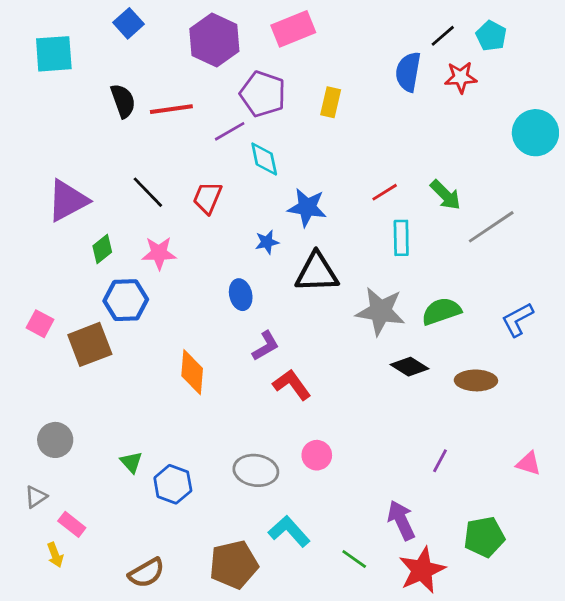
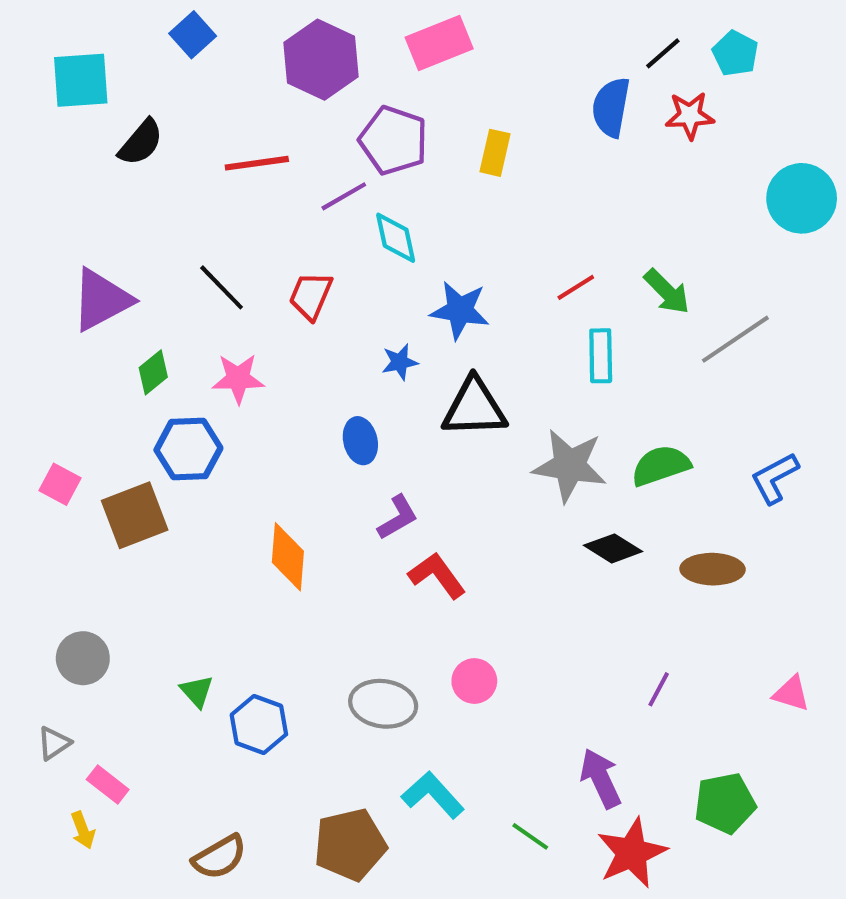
black semicircle: (123, 101) -> (141, 142), moved, turned 60

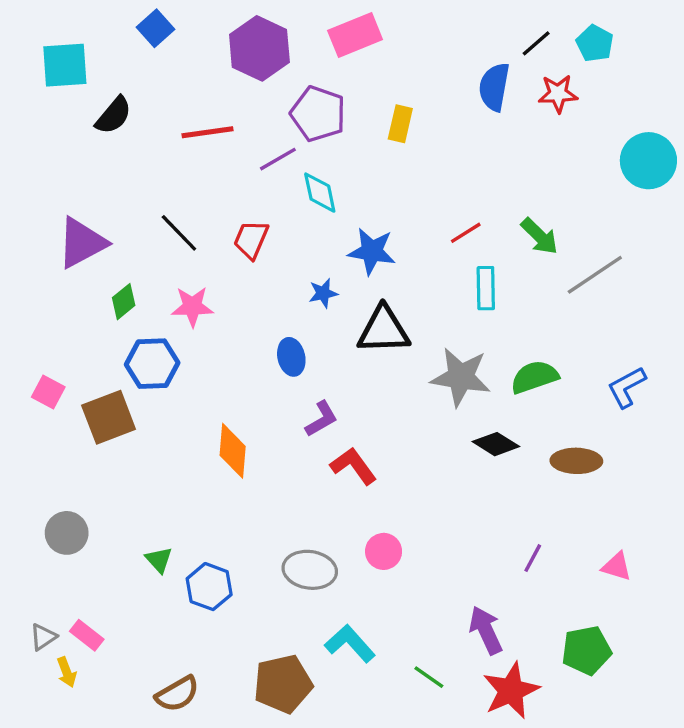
pink triangle: (791, 693) -> (617, 566), moved
gray triangle: (54, 743) -> (43, 637), moved

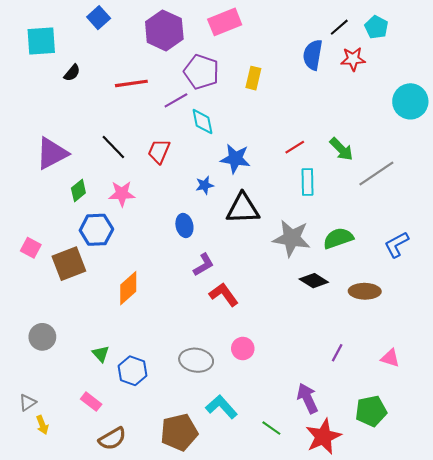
black semicircle: (114, 115) -> (72, 73), size x0.7
orange diamond: (233, 451) -> (128, 288), moved, turned 44
pink rectangle: (87, 635) -> (91, 402), moved

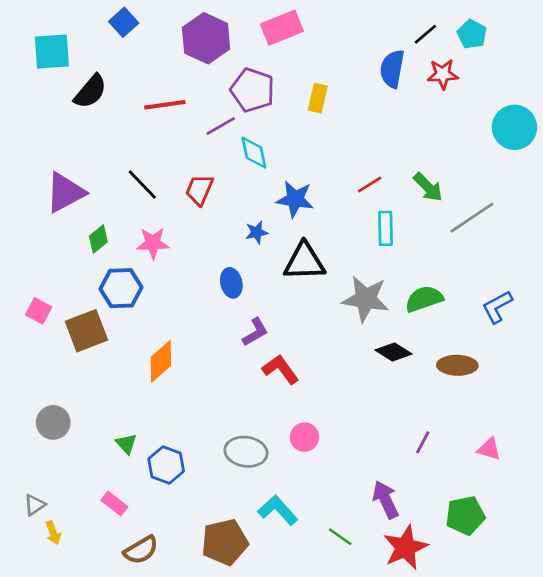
black semicircle: (72, 73) -> (90, 91), size x1.6

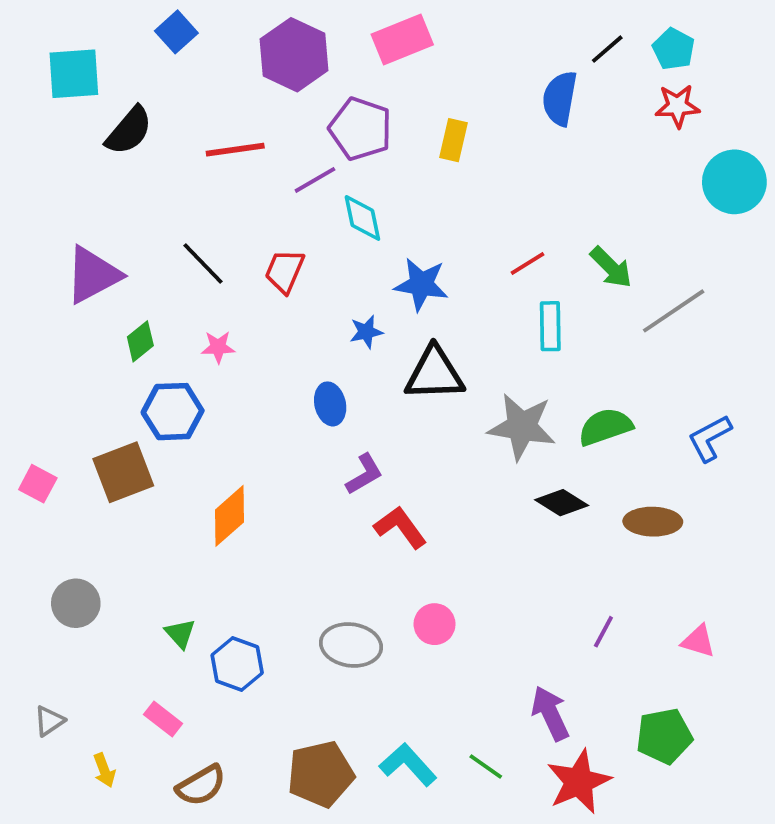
red star: (443, 74) -> (677, 106), moved
pink star: (153, 243) -> (218, 347), size x0.7
pink square: (39, 311) -> (38, 484), moved
cyan L-shape: (278, 510) -> (408, 765), moved
yellow arrow: (53, 533) -> (104, 770), moved

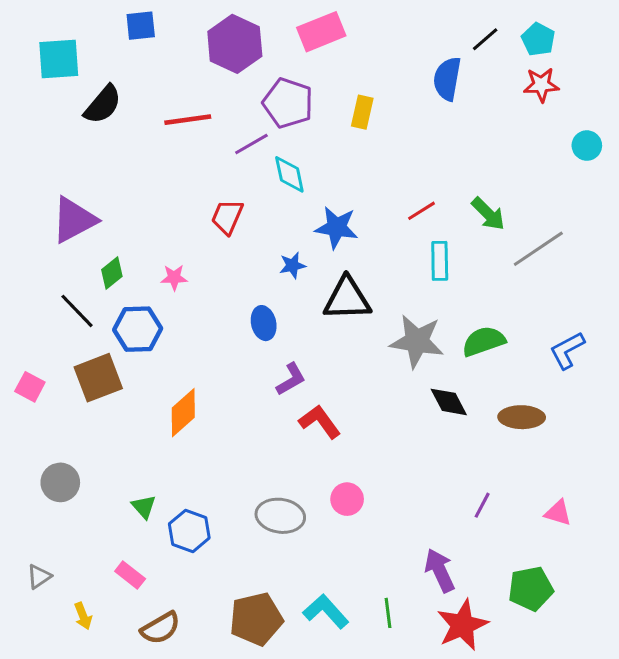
blue square: (176, 32) -> (141, 26), turned 36
cyan circle: (734, 182) -> (587, 146), size x0.6
black line: (203, 264) -> (77, 311), moved
black diamond: (562, 503) -> (449, 402), turned 30
green line: (486, 766) -> (388, 613), turned 48

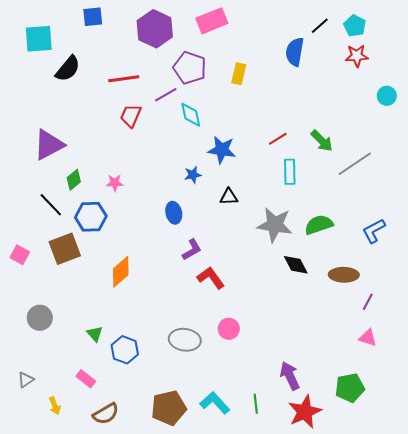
red trapezoid: (227, 217) -> (131, 116), moved
black triangle: (347, 299) -> (229, 197), size x0.6
purple line: (482, 505) -> (368, 302), moved

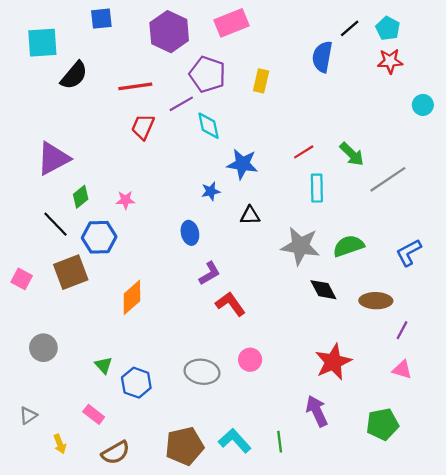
red star: (305, 412) -> (333, 362), moved

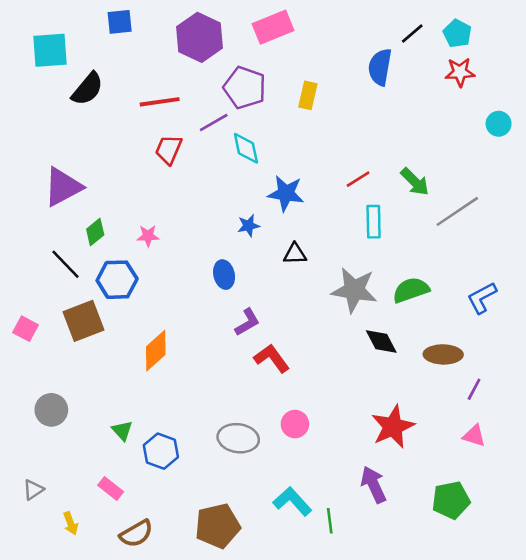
cyan L-shape: (235, 441) -> (292, 501), moved

